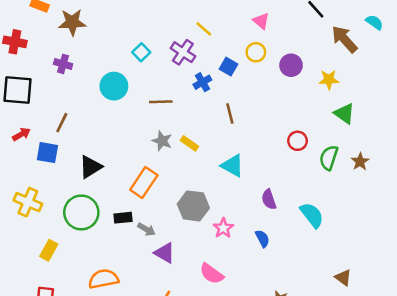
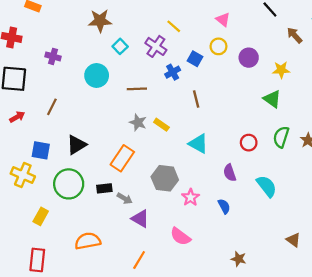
brown star: (72, 22) -> (100, 21), moved
brown arrow: (344, 39) -> (295, 35), size x0.7
green triangle: (344, 113) -> (272, 99), moved
red circle: (298, 141) -> (249, 143), moved
blue square: (47, 153) -> (41, 150), moved

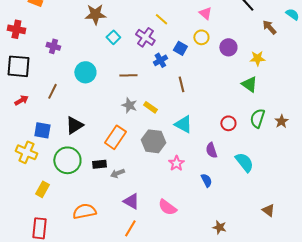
cyan circle: (97, 75) -> (85, 72), moved
gray hexagon: (165, 178) -> (153, 141), moved
pink star: (191, 197) -> (176, 163), moved
gray arrow: (125, 198) -> (117, 173), turned 128
purple triangle: (140, 219) -> (131, 201), moved

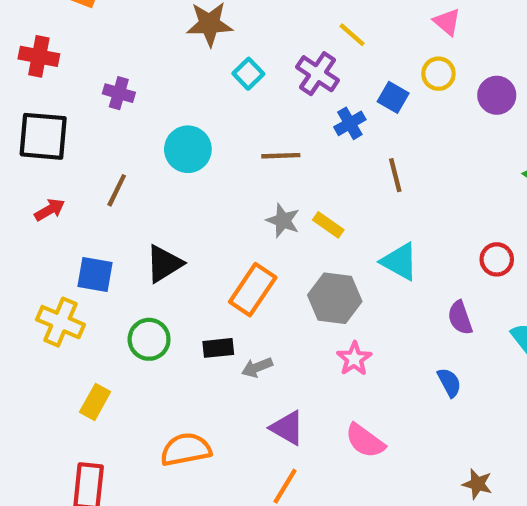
green circle: (67, 160) -> (149, 339), size x0.7
pink star: (176, 163) -> (354, 359), moved

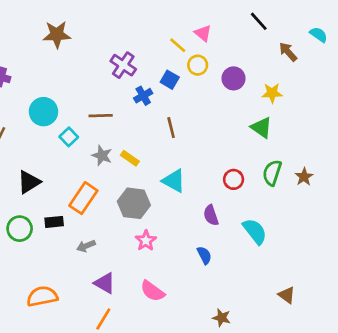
yellow line: (352, 35) -> (178, 45), moved
cyan square: (248, 74) -> (69, 137), moved
black rectangle: (218, 348) -> (54, 222), moved

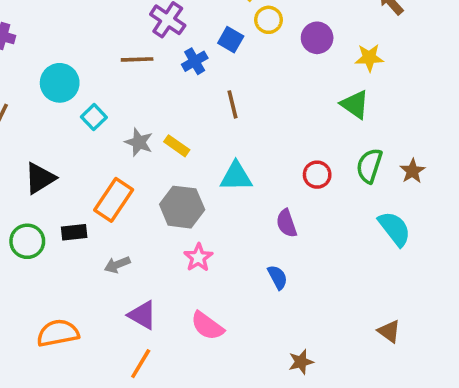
brown line: (101, 116) -> (137, 59), moved
cyan triangle: (174, 181) -> (236, 176), turned -30
cyan semicircle: (255, 231) -> (395, 229), moved
brown star: (222, 318) -> (301, 362), turned -30

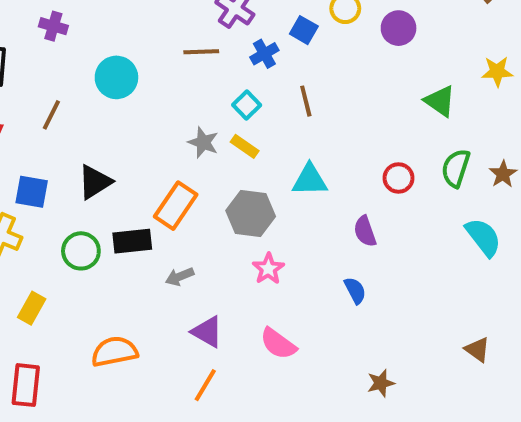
yellow star: (369, 58) -> (497, 71), moved
cyan square: (94, 117) -> (247, 105), moved
black rectangle: (74, 232) -> (132, 241), size x1.4

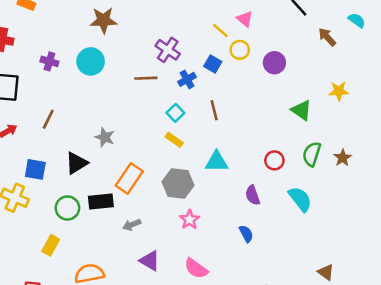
cyan circle: (116, 77) -> (91, 61), moved
gray star: (203, 142) -> (105, 137), moved
cyan semicircle: (483, 237) -> (300, 199), moved
yellow rectangle: (32, 308) -> (51, 245), moved

